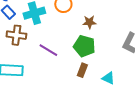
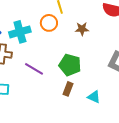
brown star: (89, 22) -> (82, 29), moved

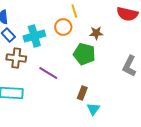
green pentagon: (70, 65) -> (84, 54), moved
cyan triangle: (94, 97) -> (93, 109), moved, turned 40

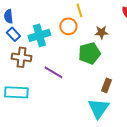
green pentagon: (84, 54) -> (89, 53), turned -30
brown rectangle: (82, 93) -> (106, 85), moved
cyan triangle: (93, 109) -> (98, 108), size x1.6

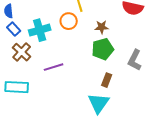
green pentagon: (89, 53) -> (103, 49), moved
brown cross: (21, 57) -> (22, 52), turned 36
purple line: (53, 72) -> (54, 67), turned -48

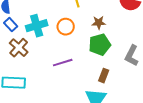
orange circle: (69, 21) -> (66, 27), moved
purple line: (54, 67) -> (63, 63), moved

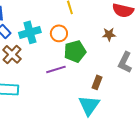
brown star: (99, 23) -> (109, 34), moved
green pentagon: (100, 45) -> (75, 51), moved

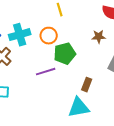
cyan triangle: (89, 105) -> (79, 108), turned 45

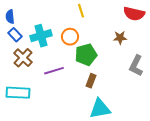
purple line: (46, 72) -> (54, 71), moved
brown rectangle: (87, 85) -> (91, 81), moved

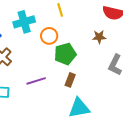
cyan cross: (41, 36) -> (24, 22), moved
purple line: (54, 71) -> (36, 81), moved

